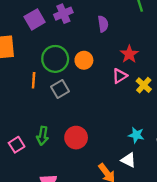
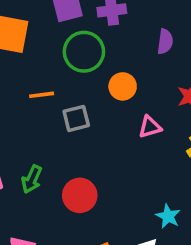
green circle: (55, 59) -> (84, 52), moved
pink triangle: (120, 76) -> (150, 127), moved
orange line: (34, 80) -> (42, 95), turned 63

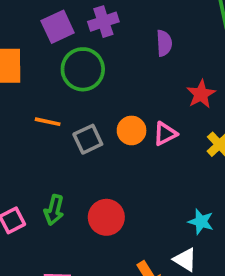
orange circle: (123, 86) -> (132, 130), moved
orange line: (42, 95) -> (48, 122), turned 30

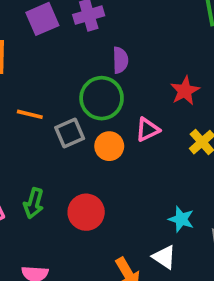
purple semicircle: (164, 43) -> (120, 60), moved
green circle: (83, 69) -> (102, 98), moved
orange circle: (132, 130) -> (109, 146), moved

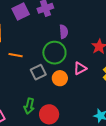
orange line: (30, 114) -> (16, 55), moved
green arrow: (34, 203) -> (29, 106), moved

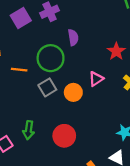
green circle: (54, 53) -> (51, 58), moved
green arrow: (29, 106) -> (29, 130), moved

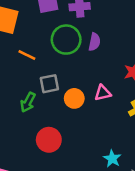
green circle: (51, 58) -> (66, 40), moved
green arrow: (29, 130) -> (28, 102), moved

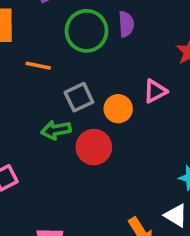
green arrow: (28, 102) -> (56, 130), turned 66
red circle: (49, 140) -> (94, 147), moved

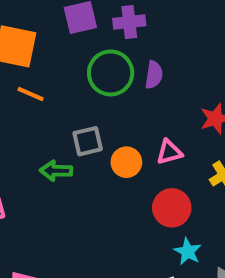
orange line: (38, 66) -> (31, 94), moved
red circle: (94, 147) -> (172, 208), moved

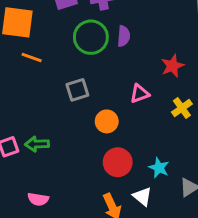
orange circle: (126, 162) -> (107, 121), moved
green arrow: (56, 171) -> (37, 144), moved
red circle: (172, 208) -> (118, 162), moved

